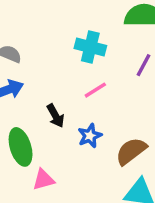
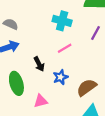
pink triangle: (43, 180) -> (41, 101), moved

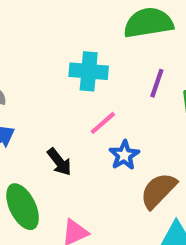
blue star: (60, 77) -> (124, 155), moved

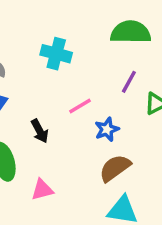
cyan cross: (89, 71) -> (56, 54), moved
blue star: (124, 155) -> (107, 129), moved

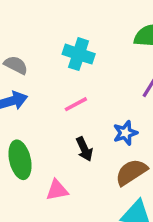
pink line: (80, 106) -> (76, 104), moved
black arrow: (40, 131) -> (84, 149), moved

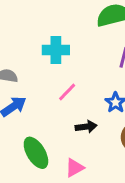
black arrow: (84, 149) -> (86, 127), turned -54

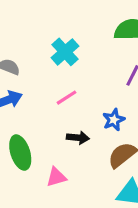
cyan cross: (56, 50) -> (65, 52), turned 35

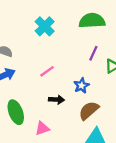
cyan cross: (65, 52) -> (45, 26), moved

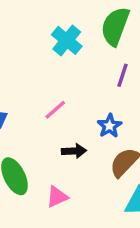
green semicircle: (92, 21) -> (115, 26), turned -60
cyan cross: (45, 26) -> (67, 40), moved

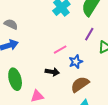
pink line: (55, 110) -> (60, 50), moved

